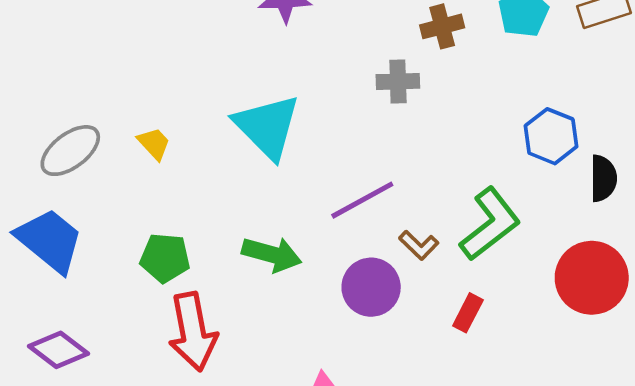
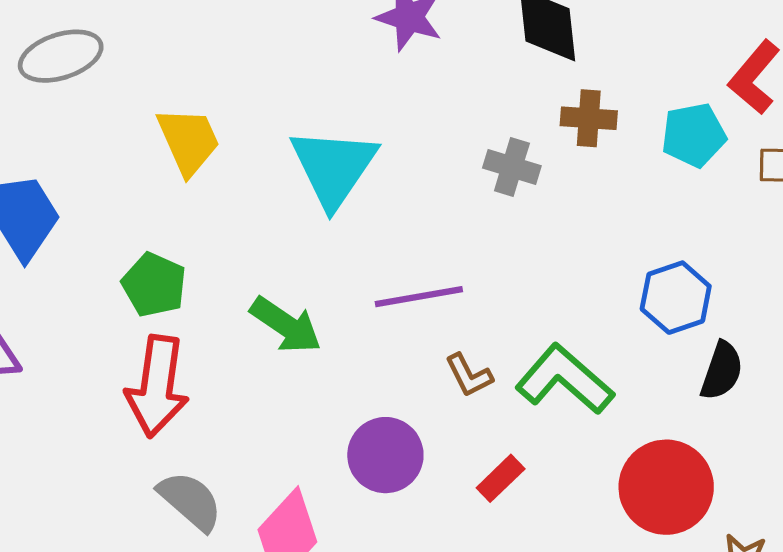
yellow trapezoid: (154, 144) -> (188, 141), size x1.6
gray ellipse: (70, 151) -> (61, 56), moved
green L-shape: (490, 224) -> (565, 379), turned -120
purple circle: (371, 287) -> (385, 455), moved

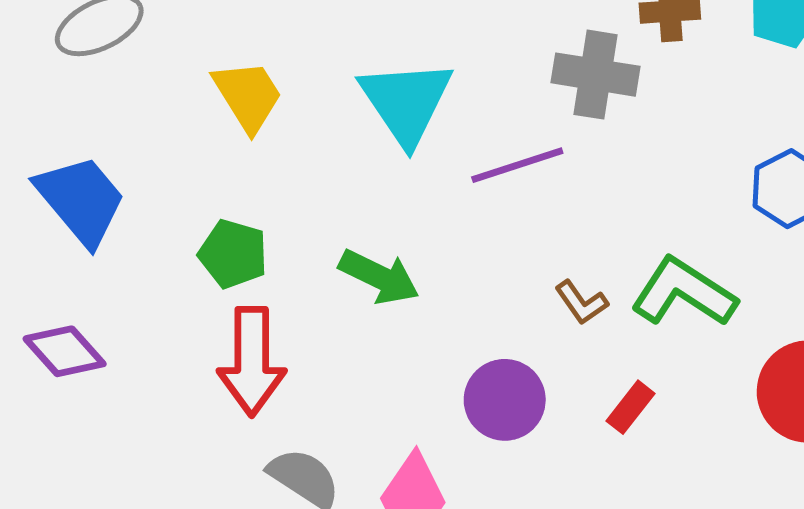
gray cross: (512, 167) -> (596, 75), size x1.4
purple line: (419, 297) -> (517, 165), moved

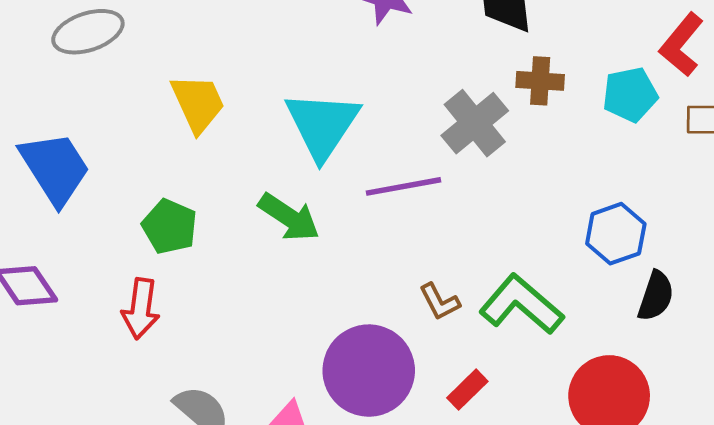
gray cross: (596, 75) -> (475, 123), turned 34
green arrow: (379, 277) -> (289, 217), moved
red arrow: (252, 361) -> (141, 309), moved, size x0.7
purple circle: (505, 400) -> (369, 371), size x1.4

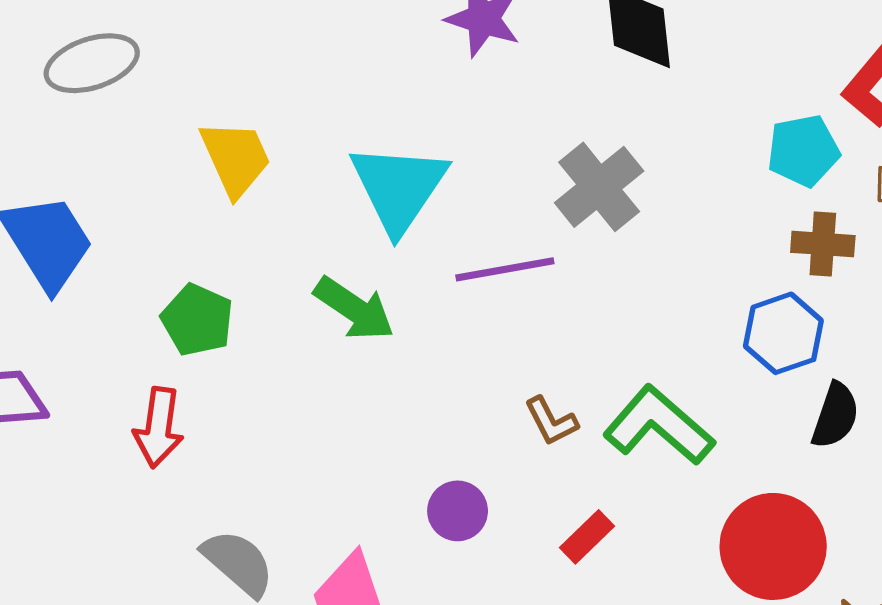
brown cross: (540, 81) -> (823, 244), moved
purple circle: (369, 371) -> (458, 511), size x0.5

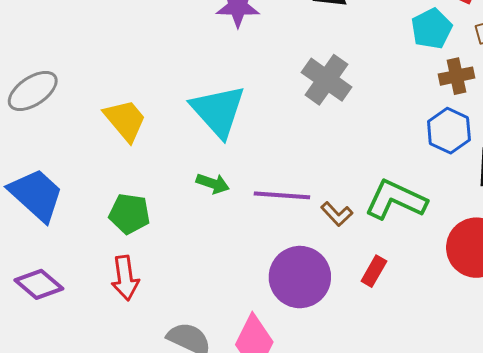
purple line: (505, 269) -> (282, 195), moved, turned 30
green arrow: (354, 309) -> (213, 183), size x0.7
purple circle: (458, 511) -> (300, 277), size x1.8

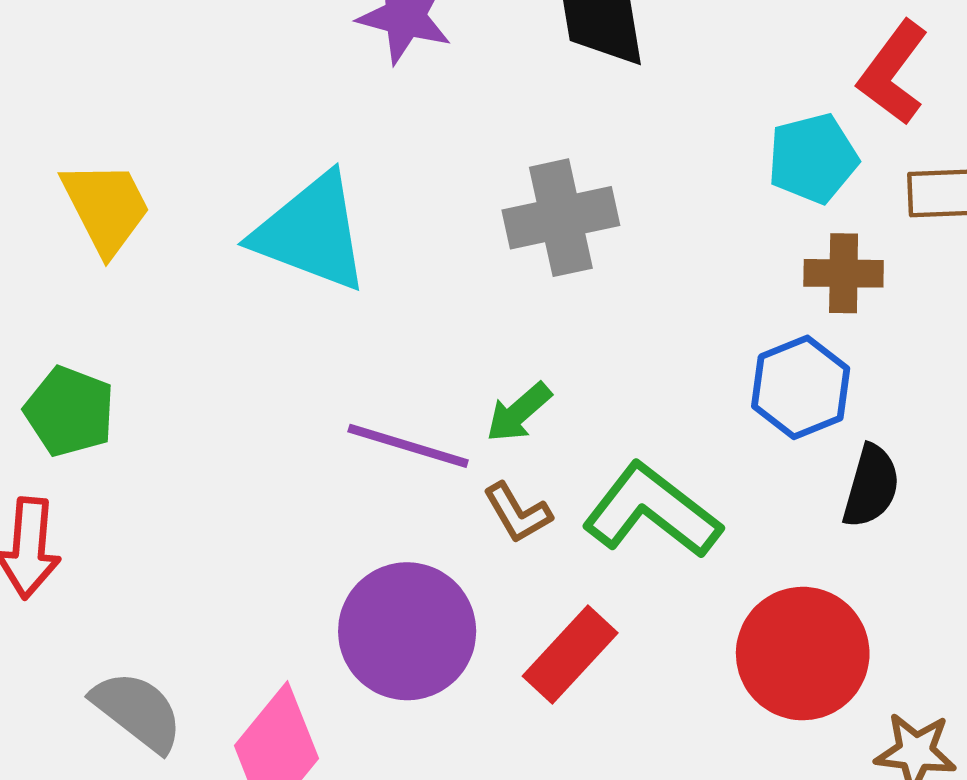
gray cross: (327, 80) -> (561, 218), turned 30
cyan triangle: (218, 111) -> (311, 233), turned -40
green arrow: (213, 183) -> (519, 412), moved, turned 108
red rectangle: (374, 271) -> (570, 655), size x1.4

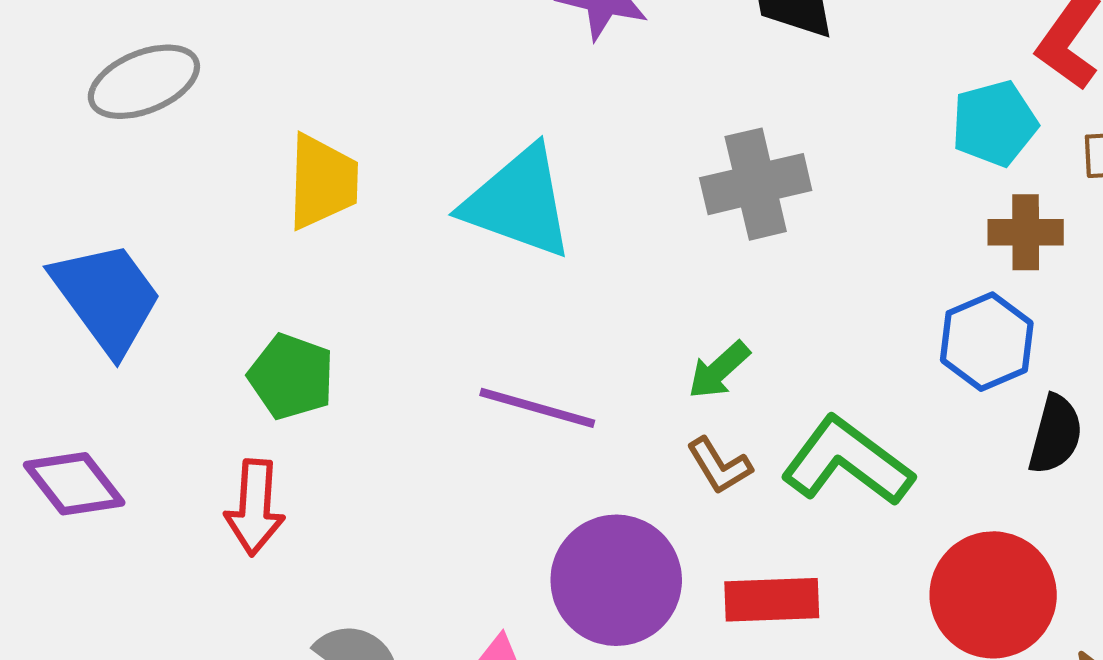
yellow trapezoid: (106, 207) -> (323, 182), turned 30
purple line: (408, 446) -> (537, 408), moved
red rectangle: (570, 655) -> (772, 600), turned 46

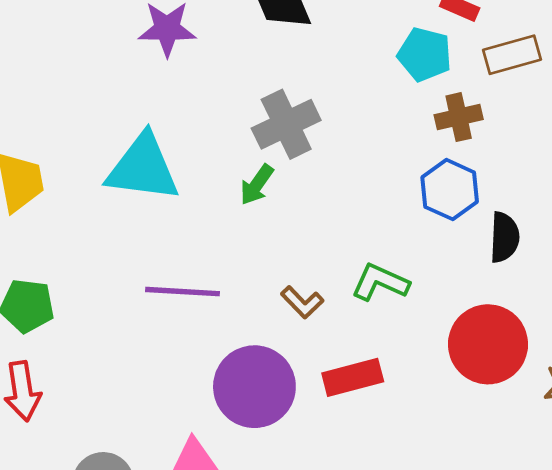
cyan pentagon: (994, 123) -> (425, 54), turned -30
green arrow: (719, 370) -> (257, 185), moved
green L-shape: (847, 462) -> (380, 282), size x0.7

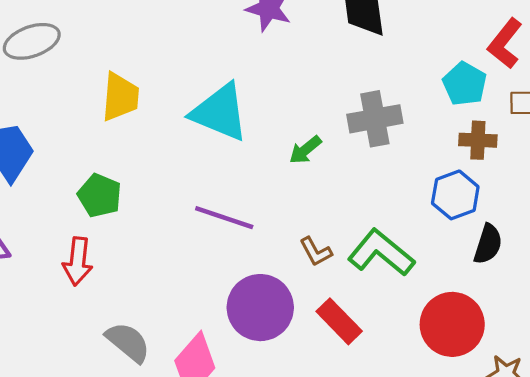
gray cross: (286, 124) -> (375, 119), moved
green L-shape: (380, 282) -> (381, 253), size x1.4
red rectangle: (353, 377) -> (339, 321), turned 45

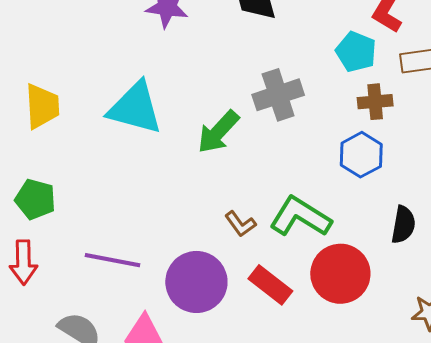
green arrow: (305, 150) -> (218, 132), size x1.5
purple line: (224, 218) -> (112, 260), moved
black semicircle: (488, 244) -> (403, 225), moved
red circle: (452, 324) -> (340, 274), moved

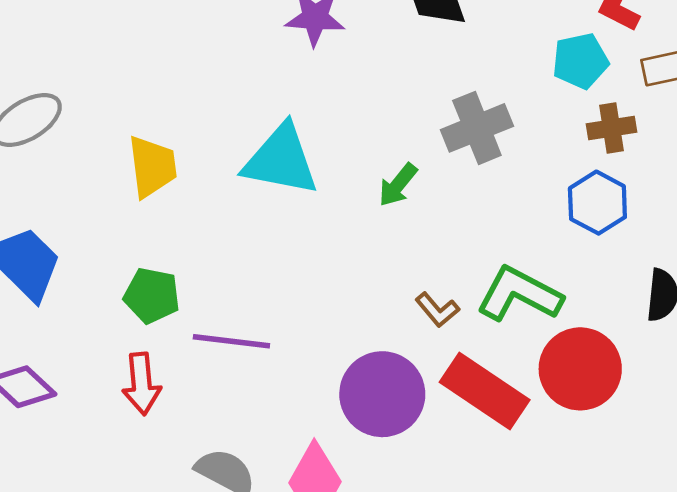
cyan pentagon: (356, 52) -> (580, 61), turned -30
green arrow: (218, 132) -> (398, 185), size x0.7
purple line: (112, 260) -> (231, 341), moved
red rectangle: (270, 285) -> (485, 391), size x1.4

